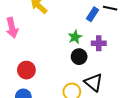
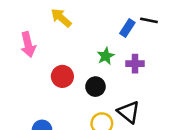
black circle: (79, 57) -> (95, 87), moved
red circle: (26, 70) -> (62, 76), moved

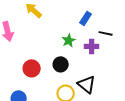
black line: (149, 20) -> (106, 33), moved
red circle: (62, 76) -> (32, 68), moved

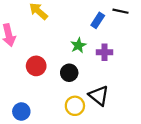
black line: (106, 33) -> (120, 11), moved
red circle: (32, 68) -> (36, 66), moved

